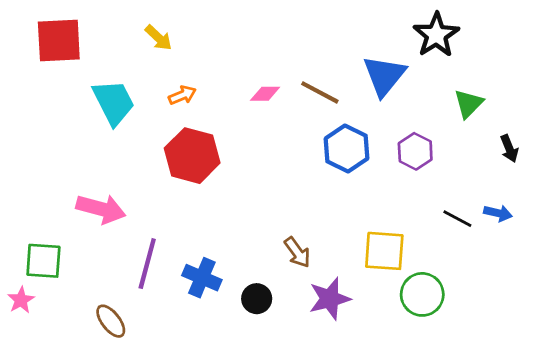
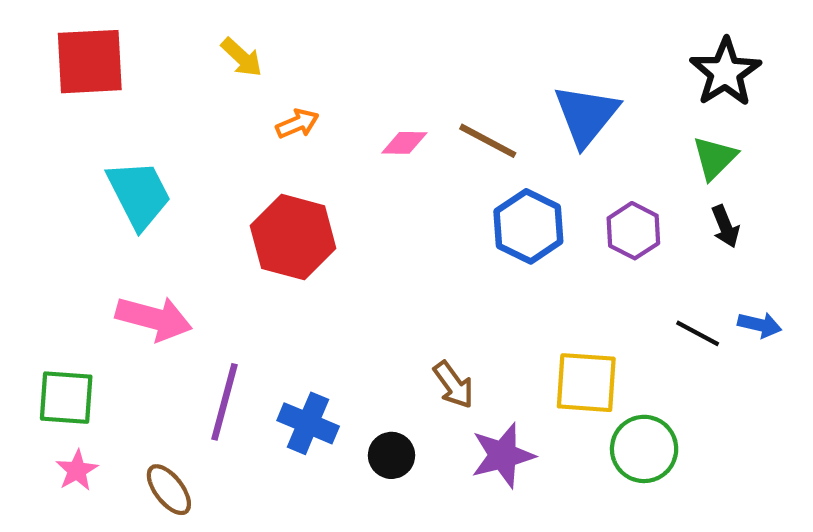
black star: (436, 35) -> (725, 72), moved
orange arrow: (182, 95) -> (297, 124), moved
cyan trapezoid: (114, 102) -> (139, 194), moved
black arrow: (509, 149) -> (725, 226), moved
pink star: (21, 300) -> (77, 470), moved

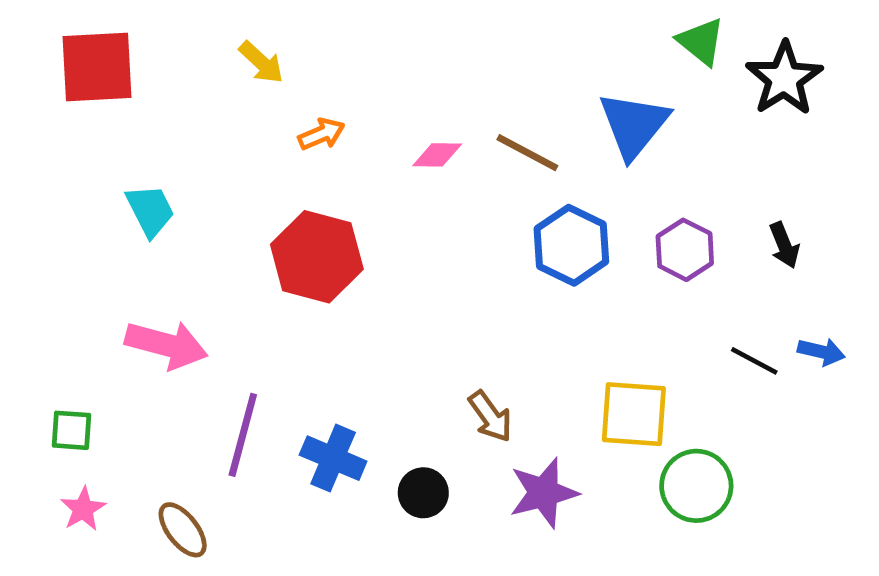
green triangle: (715, 158) -> (701, 42), moved, turned -36
cyan trapezoid: (139, 194) -> (150, 210), size x0.7
green square: (66, 398) -> (72, 430), size x0.7

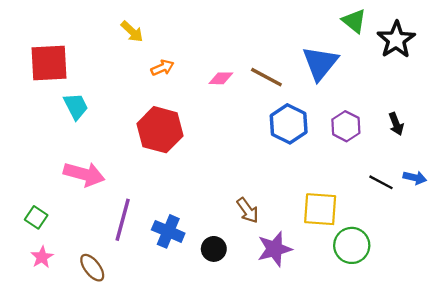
red square: (97, 67) -> (49, 63), moved
green square: (72, 430) -> (36, 217), turned 30

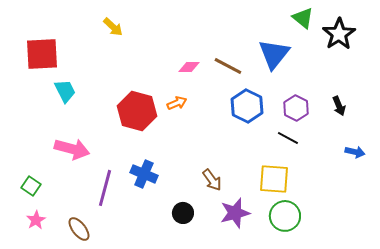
orange arrow: (162, 68) -> (177, 103), moved
black line: (381, 182) -> (288, 138), moved
blue cross: (168, 231) -> (144, 174), moved
green circle: (352, 245) -> (285, 216), moved

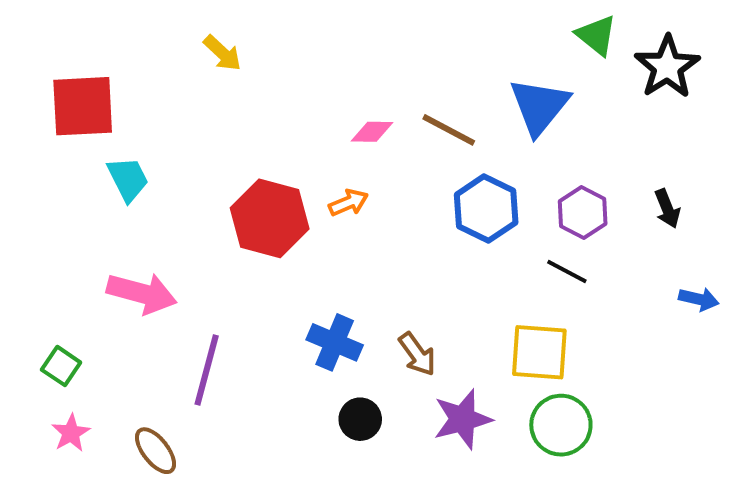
blue cross: (144, 174) -> (335, 342), moved

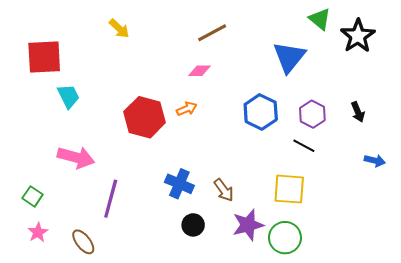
brown line: (449, 130) -> (212, 33), moved, turned -56
green circle: (561, 425) -> (285, 238), moved

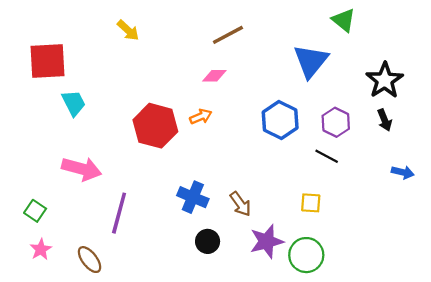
black star: (358, 36) -> (385, 80), moved
yellow square: (289, 189) -> (311, 203), size x0.6

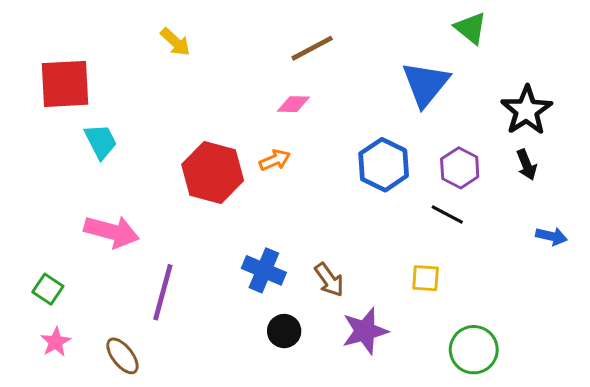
green circle: (306, 255) -> (474, 350), moved

